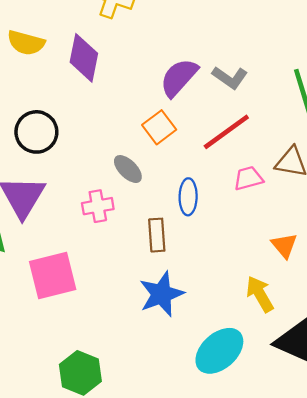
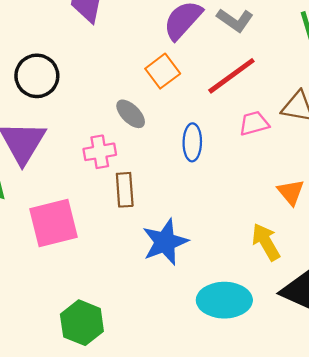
brown rectangle: (157, 235) -> (125, 190), moved
cyan ellipse: (219, 351) -> (224, 300), turned 42

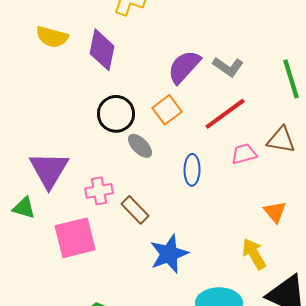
black circle: (37, 76) -> (116, 114), moved
pink cross: (100, 152) -> (99, 191), moved
brown rectangle: (125, 190) -> (135, 210), turned -40

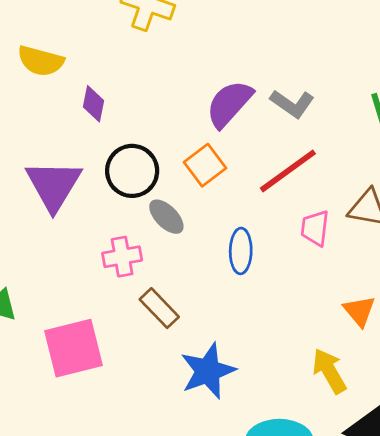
purple diamond: (102, 50) -> (94, 104), moved, size x0.6
pink trapezoid: (244, 154) -> (315, 228), turned -68
purple triangle: (49, 170) -> (54, 185), moved
pink cross: (99, 191) -> (122, 257), moved

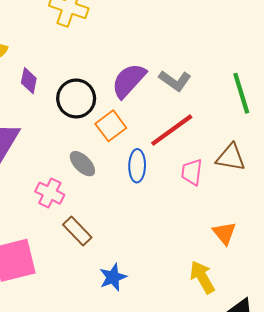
black circle: (132, 171) -> (76, 98), moved
blue ellipse: (241, 251) -> (137, 166), moved
pink cross: (122, 257) -> (50, 193), turned 36
blue star: (208, 371) -> (113, 277), size x0.7

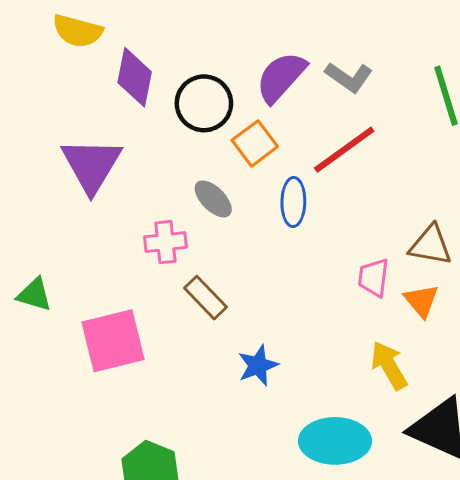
purple diamond: (29, 81) -> (135, 77), size x1.5
brown triangle: (231, 157) -> (431, 245), moved
pink trapezoid: (192, 172) -> (374, 278), moved
pink cross: (50, 193) -> (165, 242), turned -32

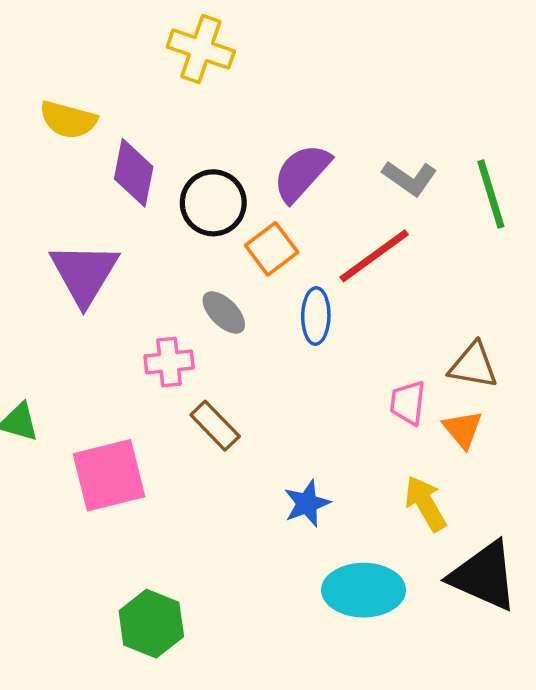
gray L-shape: (349, 77) -> (410, 178), moved
blue star: (258, 365) -> (307, 503), moved

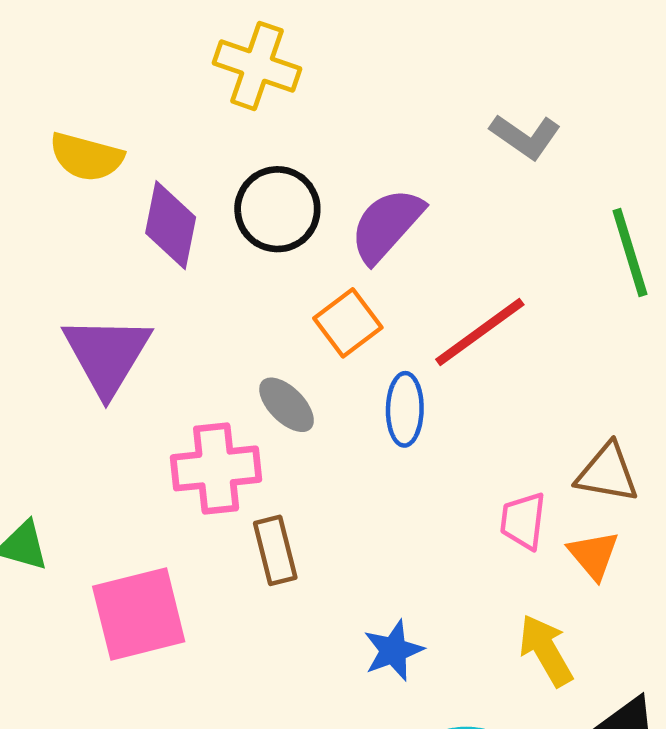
gray L-shape: (410, 178) -> (525, 136), moved
black circle: (213, 203) -> (277, 209), moved
pink cross: (169, 362) -> (216, 468), size x1.4
brown rectangle: (215, 426) -> (275, 550), turned 30

